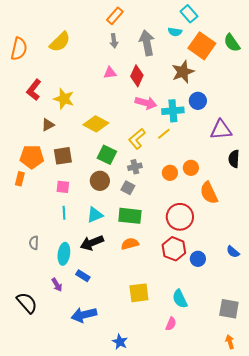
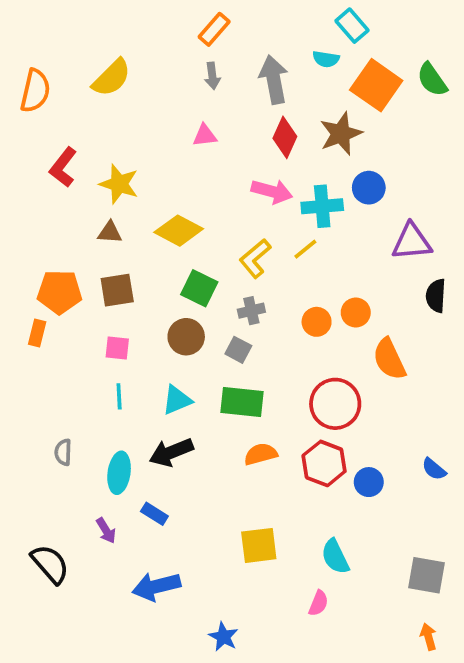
red diamond: (137, 76) -> (285, 137), moved
brown triangle: (48, 125) -> (110, 232), moved, turned 32
orange semicircle: (130, 244) -> (261, 454), moved

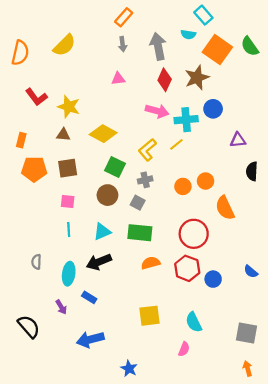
red L-shape: (63, 167) -> (36, 97), turned -75
purple triangle: (412, 242) -> (238, 140), size x0.7
orange rectangle: (37, 333) -> (21, 140), moved

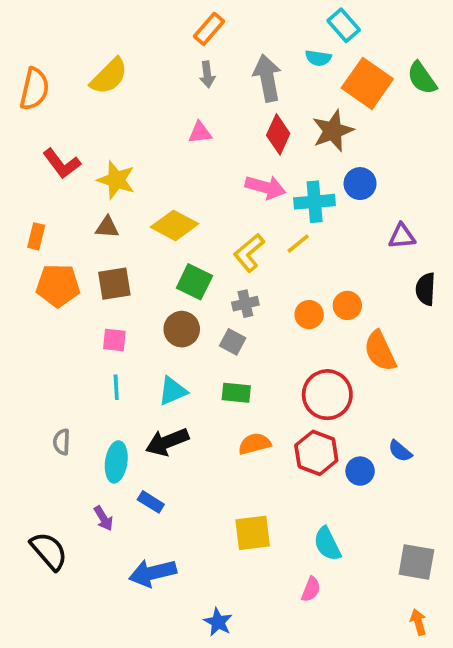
green rectangle: (140, 233) -> (236, 393), size x0.7
blue semicircle: (251, 272) -> (400, 451), moved

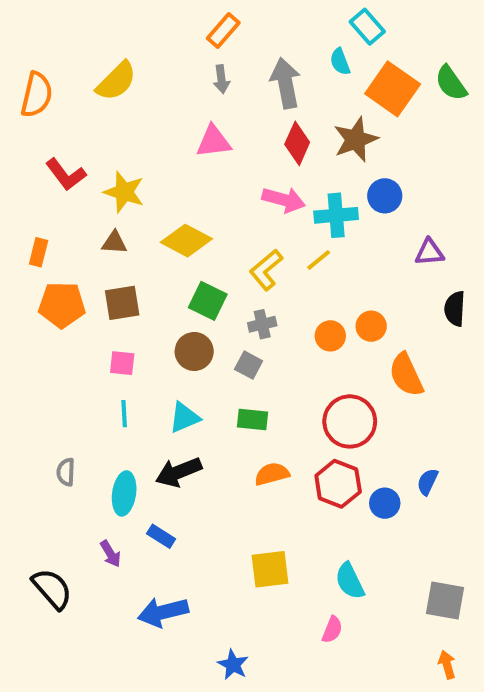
cyan semicircle: (318, 58) -> (340, 62), turned 60
pink triangle: (200, 133) -> (214, 141), size x1.4
blue semicircle: (400, 451) -> (428, 482), turned 75

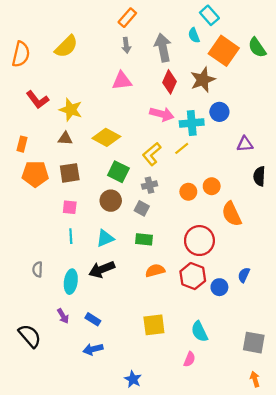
blue rectangle: (161, 536) -> (93, 319), moved
blue arrow: (163, 612) -> (93, 349), size x0.7

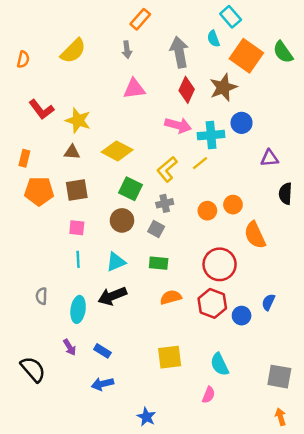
gray arrow: (126, 45) -> (127, 50), moved
orange semicircle: (21, 54) -> (23, 59), size x0.6

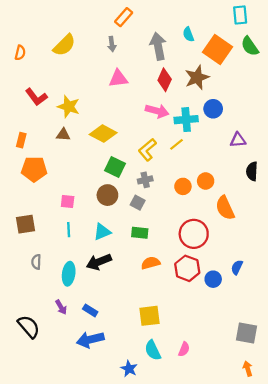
cyan rectangle: (231, 17) -> (240, 15), moved, turned 36
brown square: (77, 190) -> (26, 224), moved
cyan semicircle: (220, 364) -> (153, 350), moved
blue arrow: (102, 384) -> (90, 340), size x1.4

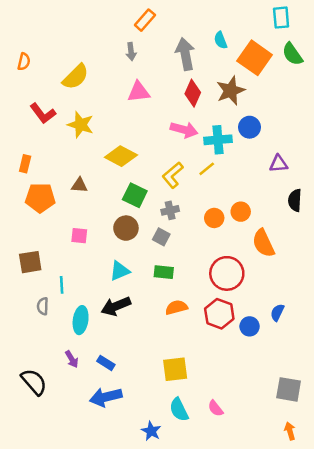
yellow semicircle: (64, 45) -> (76, 77), moved
brown triangle: (63, 135) -> (79, 185), moved
cyan line: (69, 230) -> (62, 285), moved
pink semicircle: (184, 349) -> (215, 408), turned 120

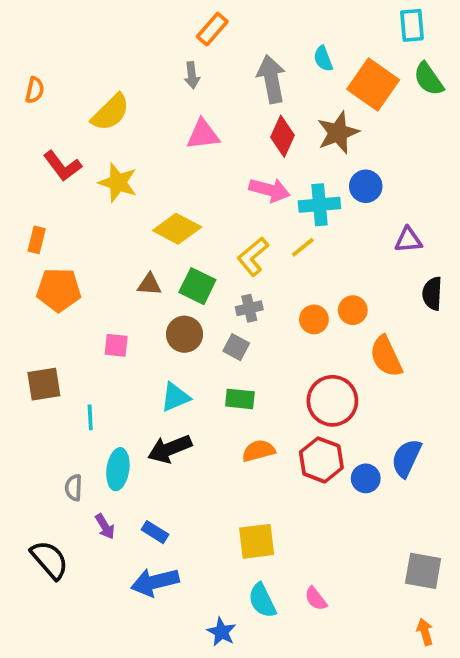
brown triangle: (79, 185) -> (149, 284), moved
gray semicircle: (43, 306) -> (74, 488), moved
blue semicircle: (277, 313) -> (406, 458), size x1.5

